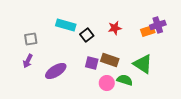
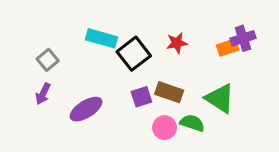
black square: (87, 35) -> (134, 54), size x1.5
gray square: (31, 39) -> (48, 60), turned -32
purple square: (92, 63) -> (141, 97), turned -32

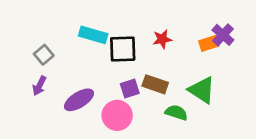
purple cross: (243, 38) -> (223, 35), turned -30
black square: (134, 54) -> (123, 49), turned 36
pink circle: (165, 128) -> (117, 115), moved, size x1.4

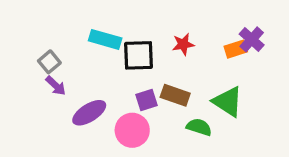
purple arrow: (39, 86) -> (56, 86), moved, turned -72

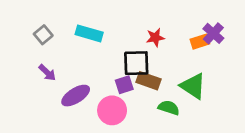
black square: (139, 55) -> (136, 63), moved
gray square: (49, 62) -> (43, 35), moved

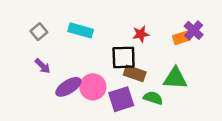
purple square: (124, 85) -> (121, 99), moved, size x1.5
green triangle: (193, 86) -> (175, 78), turned -30
pink circle: (112, 110) -> (93, 87), moved

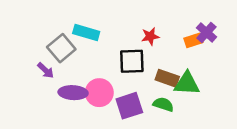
gray square: (39, 32) -> (61, 48), moved, size x1.5
brown rectangle: (135, 73) -> (167, 78), moved
purple ellipse: (68, 87) -> (73, 93), turned 35

